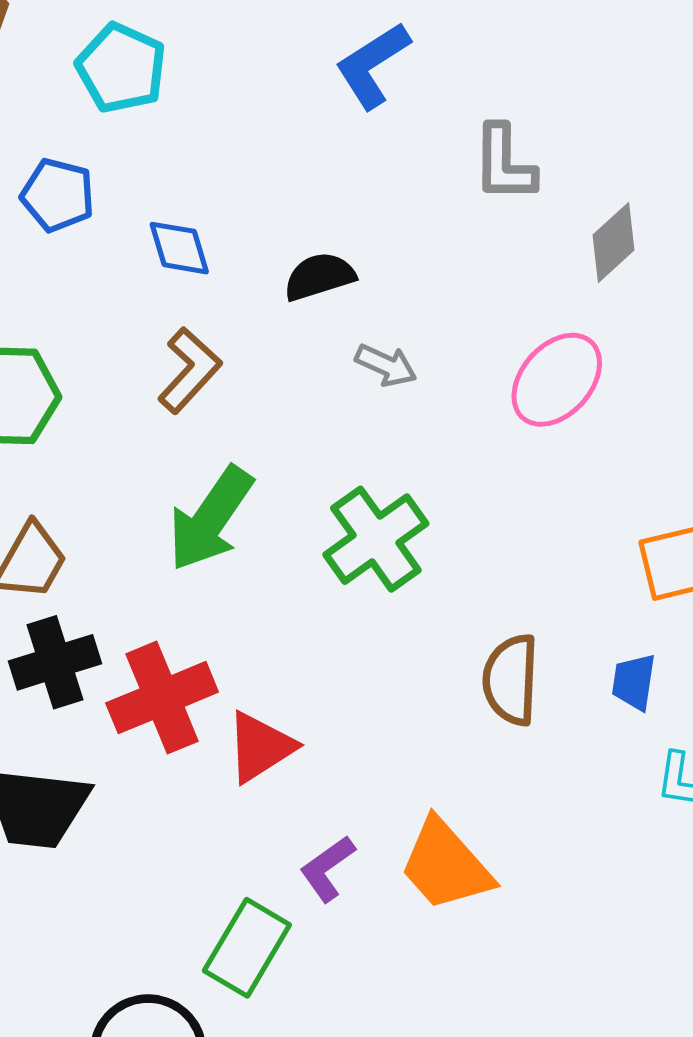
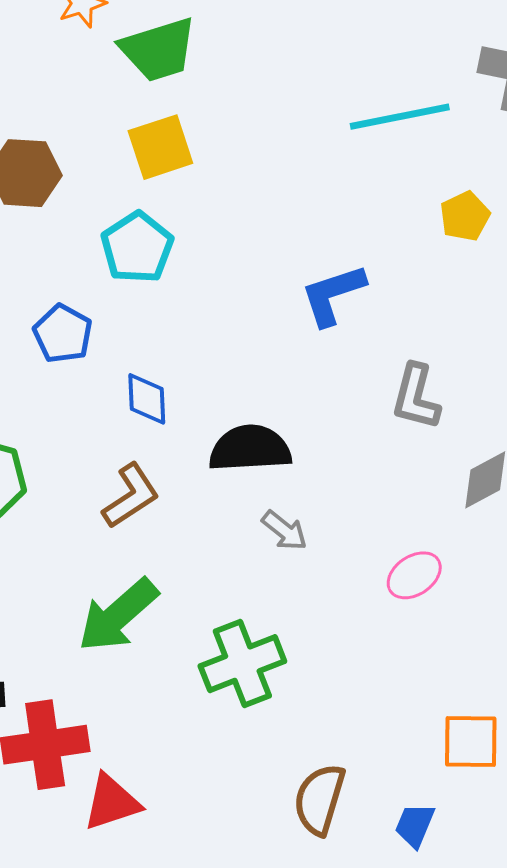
black semicircle: (319, 277) -> (250, 448), size x1.4
pink ellipse: (557, 380) -> (414, 575), size x0.7

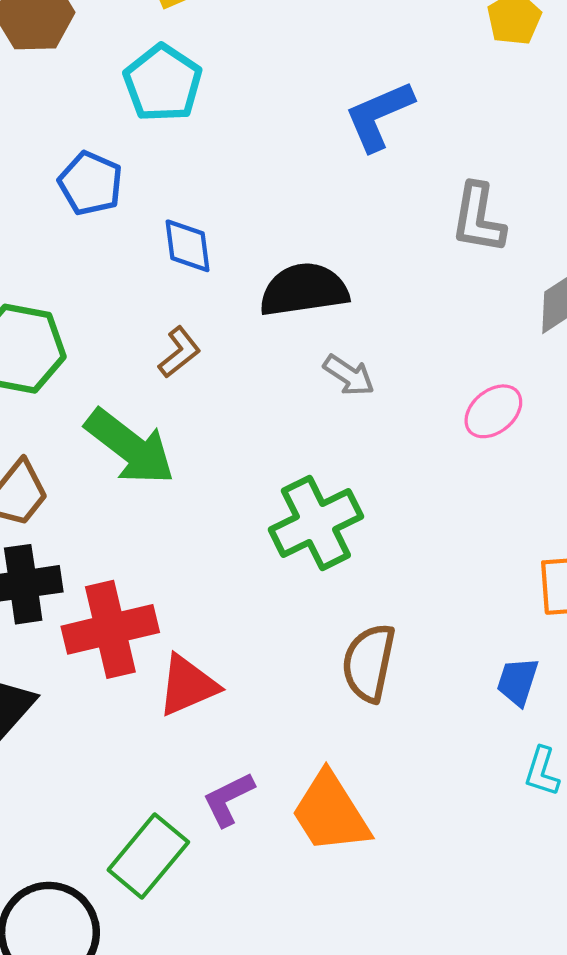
brown L-shape: (131, 496) -> (179, 352), size x0.7
green arrow: (118, 615) -> (130, 447), moved, turned -96
brown semicircle: (320, 799) -> (369, 663), moved

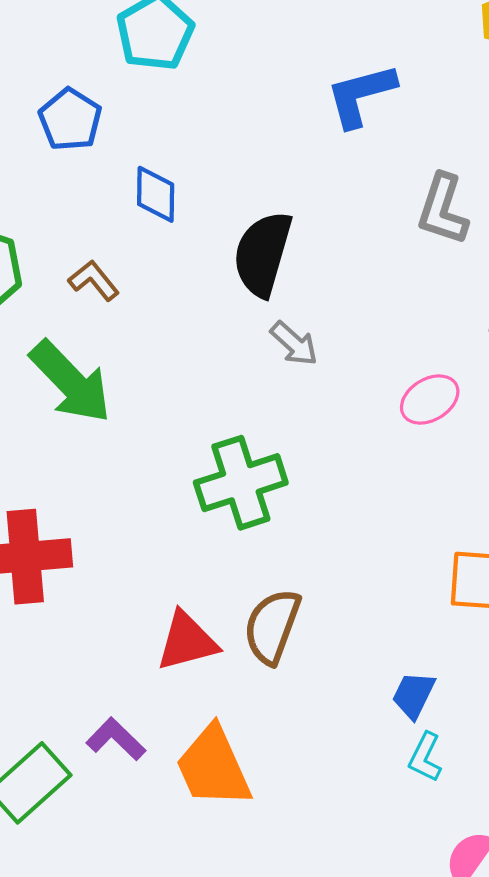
black semicircle: (304, 290) -> (263, 254), turned -74
brown L-shape: (179, 352) -> (94, 280), moved, turned -99
blue trapezoid: (518, 681) -> (414, 695), moved
red triangle: (188, 685) -> (187, 641), moved
purple L-shape: (228, 799) -> (116, 739), turned 62

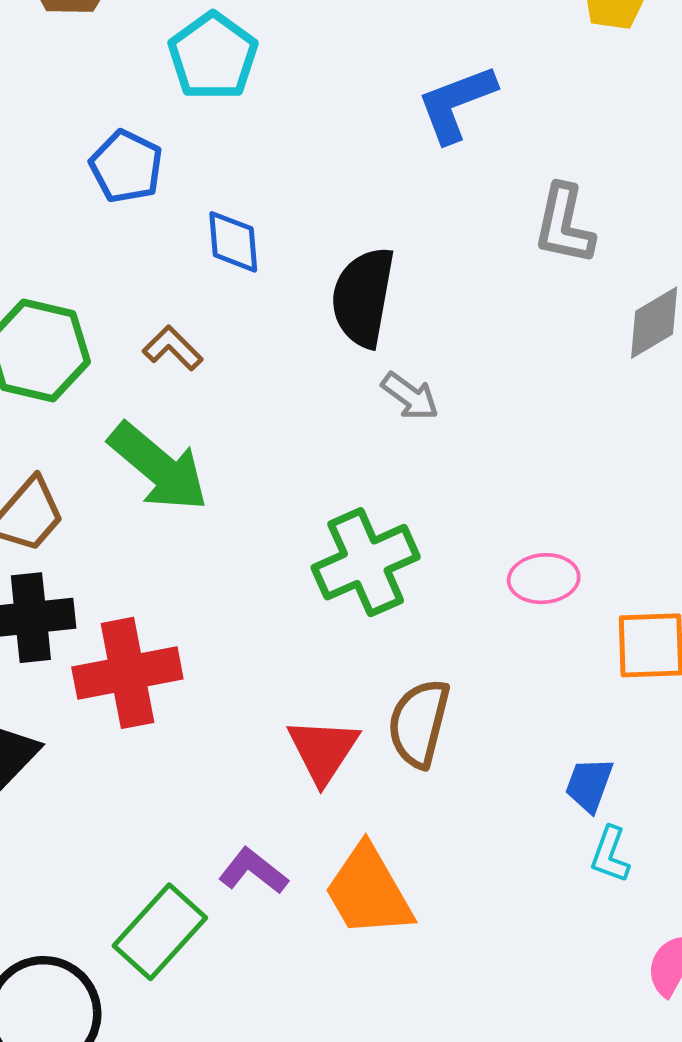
pink ellipse: (430, 400) -> (544, 579), moved, turned 32
red triangle: (187, 641) -> (323, 750), turned -36

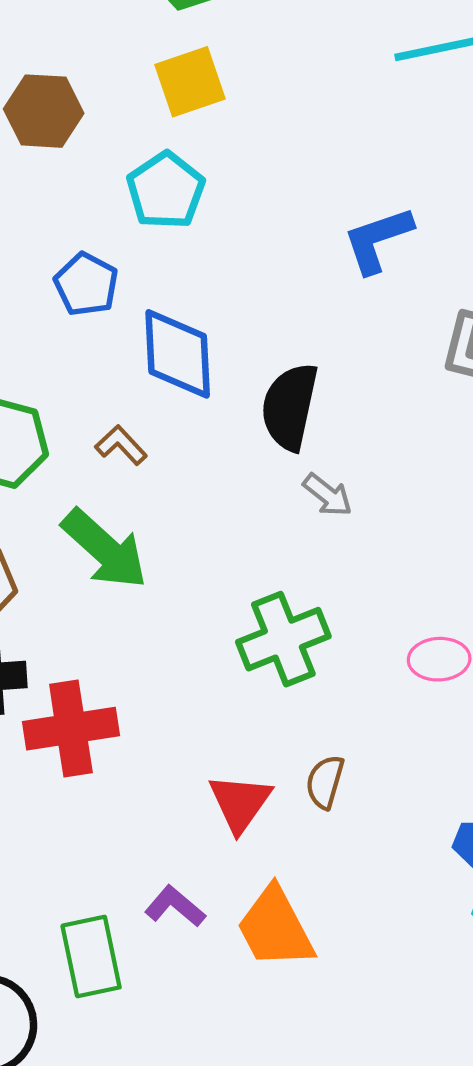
blue diamond: (233, 242) -> (178, 354), size x1.6
brown semicircle: (419, 723) -> (325, 782), size x0.7
green rectangle: (160, 932) -> (91, 957), turned -56

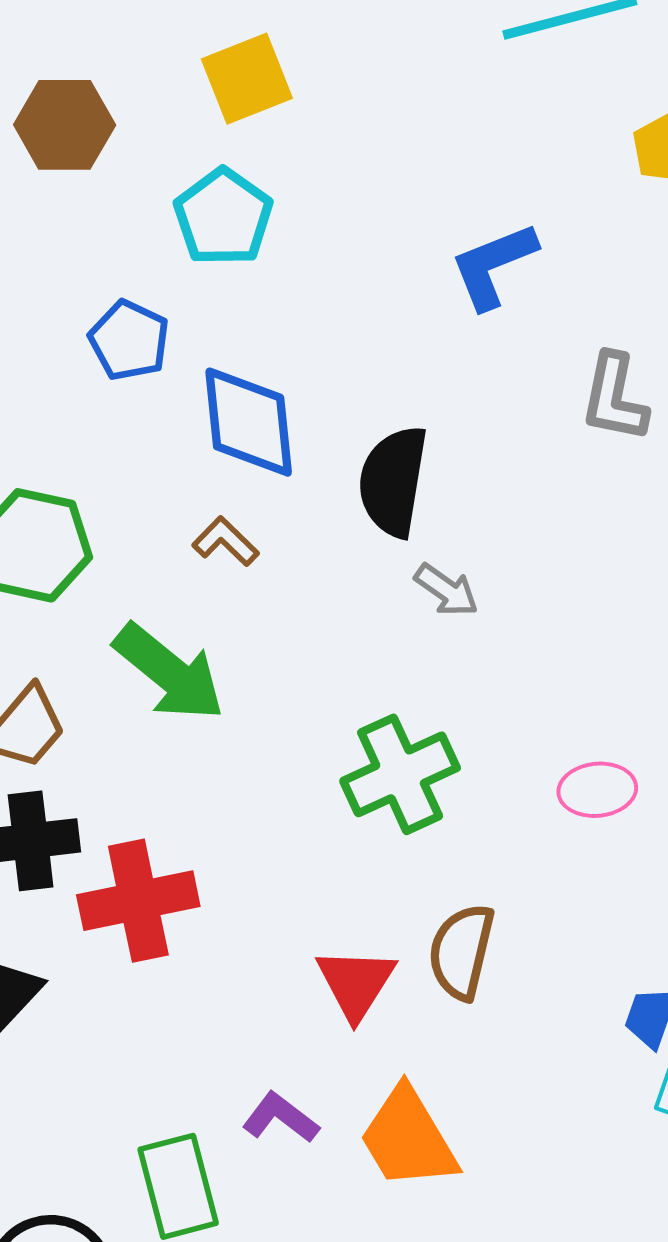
brown L-shape: (121, 445) -> (225, 541), moved
brown semicircle: (325, 782) -> (461, 952), size x1.4

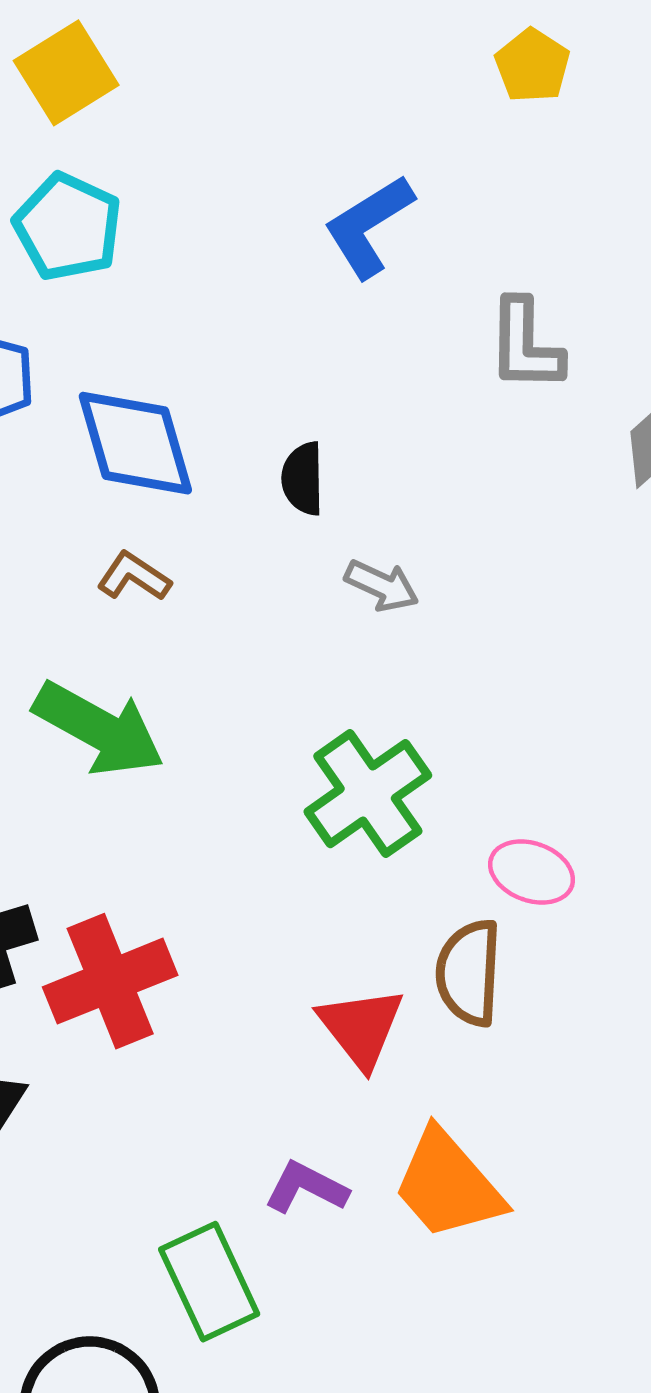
black semicircle: (393, 481) -> (303, 479), size x0.6
pink ellipse: (597, 790) -> (532, 872), moved, turned 36

